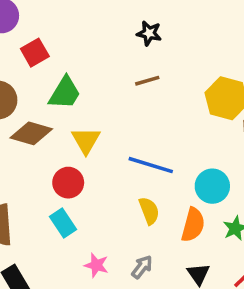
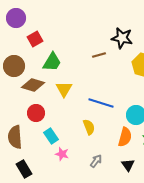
black star: (149, 33) -> (122, 38), moved, size x1.5
red circle: (68, 183) -> (36, 113), moved
yellow semicircle: (149, 211) -> (89, 127), moved
pink star: (96, 265) -> (62, 154), moved

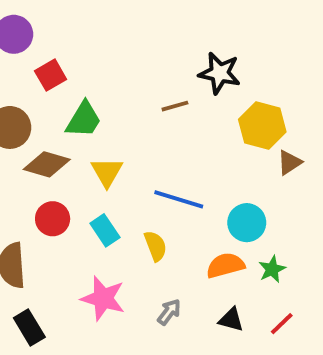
cyan rectangle: (51, 136) -> (105, 230), moved
orange semicircle: (125, 137) -> (225, 265), turned -120
pink star: (62, 154) -> (103, 298), size x1.6
black triangle: (128, 165) -> (231, 320), turned -40

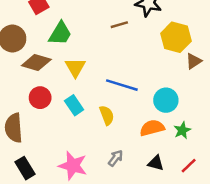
pink star: (103, 298) -> (73, 166), moved

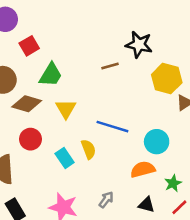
cyan rectangle: (74, 105) -> (65, 158), moved
yellow semicircle: (107, 115) -> (88, 149), moved
green star: (182, 130) -> (173, 183), moved

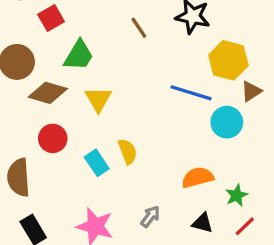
brown line: (110, 66) -> (139, 28), moved, turned 72
blue line: (112, 127) -> (191, 93), moved
cyan circle: (157, 142) -> (227, 122), moved

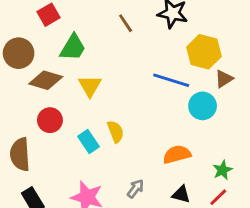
green star: (237, 195) -> (222, 170), moved

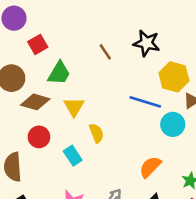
yellow semicircle: (116, 132) -> (96, 133), moved
orange semicircle: (177, 154) -> (150, 167), turned -30

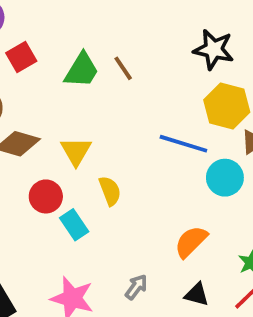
black star: (146, 43) -> (214, 49), moved
green trapezoid: (59, 73) -> (82, 70), moved
red circle: (39, 137) -> (46, 196), moved

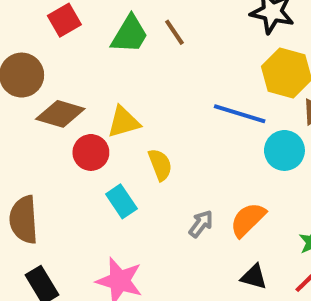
yellow triangle: (76, 151) -> (123, 122), turned 44
red circle: (46, 196) -> (91, 152), moved
gray arrow: (136, 287) -> (201, 224), moved

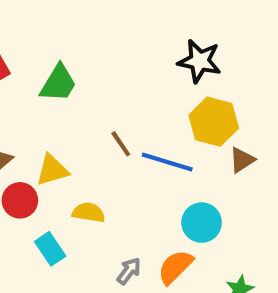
brown line: (174, 32) -> (121, 144), moved
cyan circle: (284, 150) -> (202, 223), moved
yellow semicircle: (160, 165) -> (89, 212), turned -60

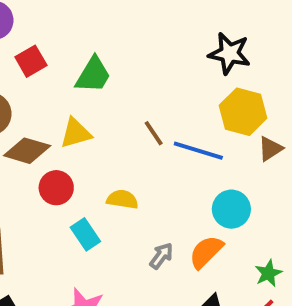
yellow triangle: (52, 170) -> (76, 133), moved

